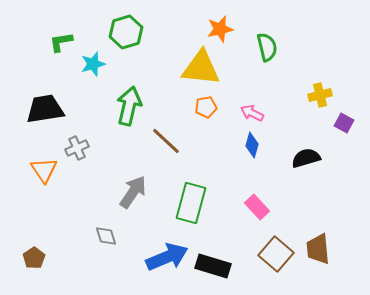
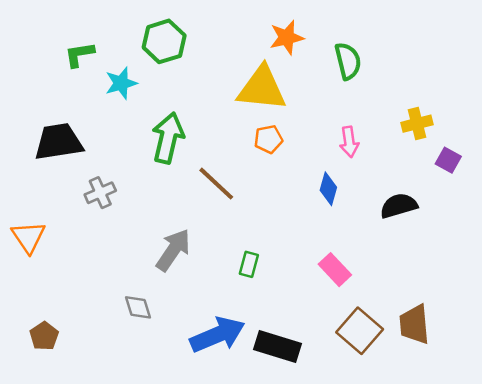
pink arrow: (252, 113) -> (349, 142), moved, turned -125
orange triangle: (44, 170) -> (29, 237), moved
green rectangle: (191, 203) -> (249, 264), size x0.5

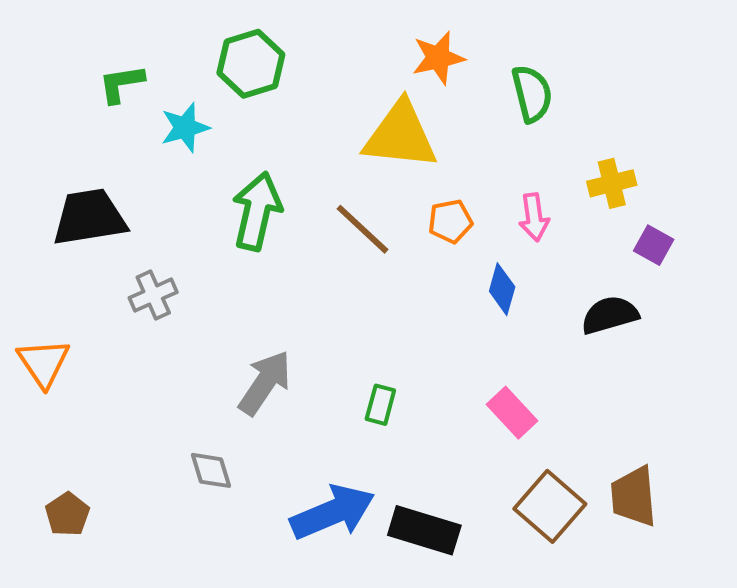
yellow cross: (417, 124) -> (612, 183), moved
orange pentagon: (268, 139) -> (450, 221), moved
purple square: (448, 160) -> (654, 245), moved
brown line: (216, 184) -> (363, 229), moved

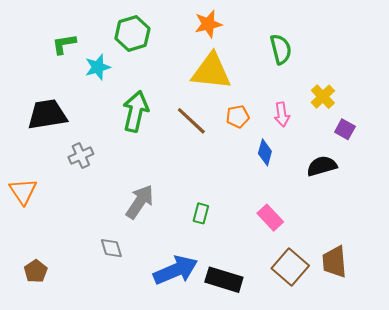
orange star: (438, 58) -> (208, 24), moved
yellow cross: (612, 183) -> (323, 97), turned -30

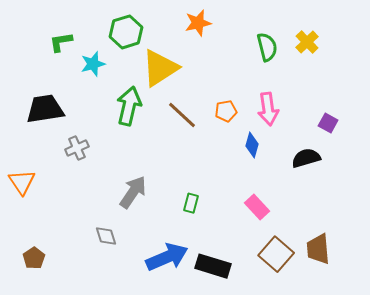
yellow triangle: (211, 71) -> (160, 68), moved, turned -39
yellow cross: (323, 97) -> (307, 42), moved
pink arrow: (282, 114) -> (268, 109), size x1.4

